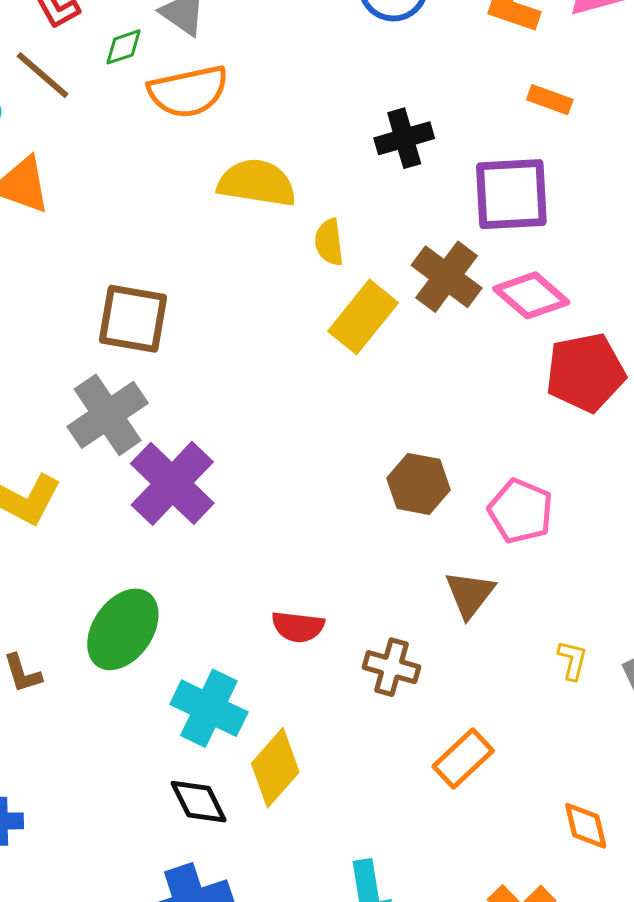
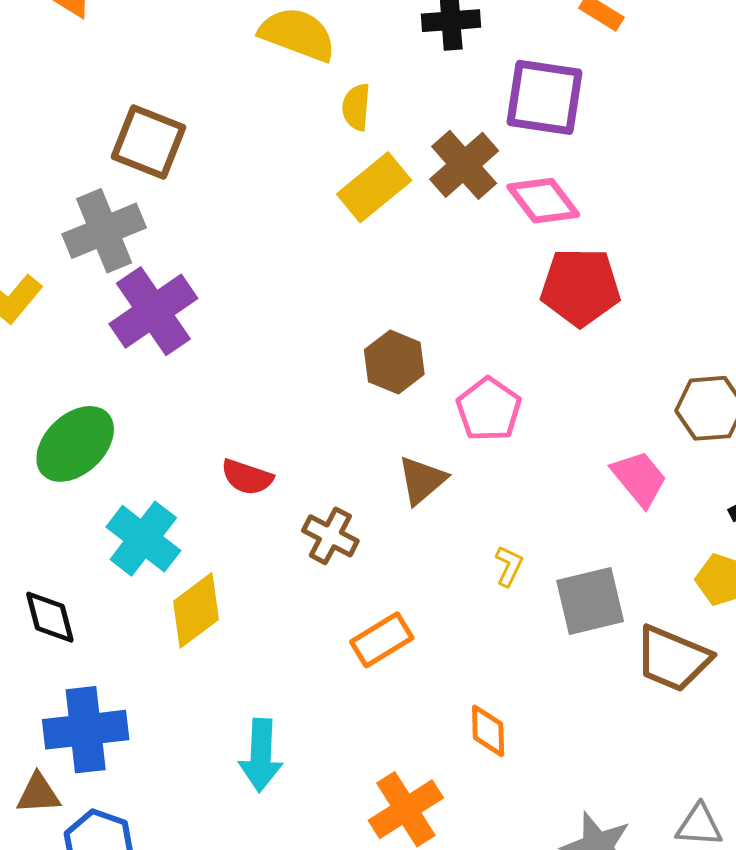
black diamond: (199, 802) -> (50, 617), moved

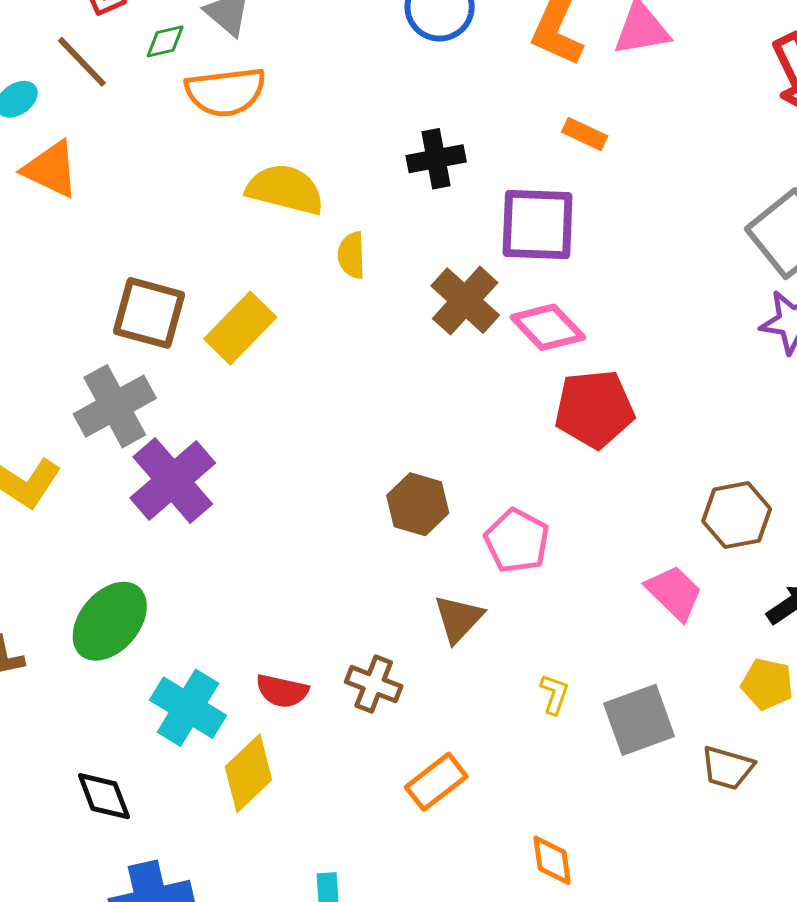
yellow rectangle: (374, 187) -> (240, 328), moved
red semicircle: (247, 477) -> (282, 691), moved
brown trapezoid: (673, 659) -> (728, 768), size x0.7

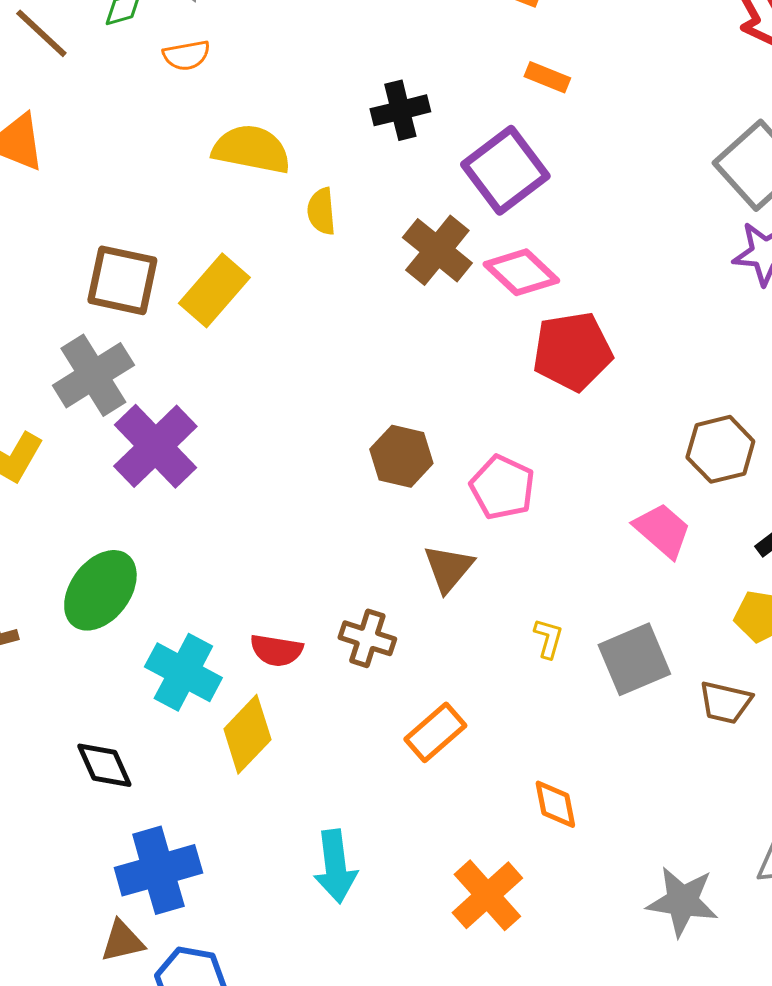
orange semicircle: (225, 92) -> (186, 55), size x0.6
purple square: (538, 224) -> (505, 170), turned -36

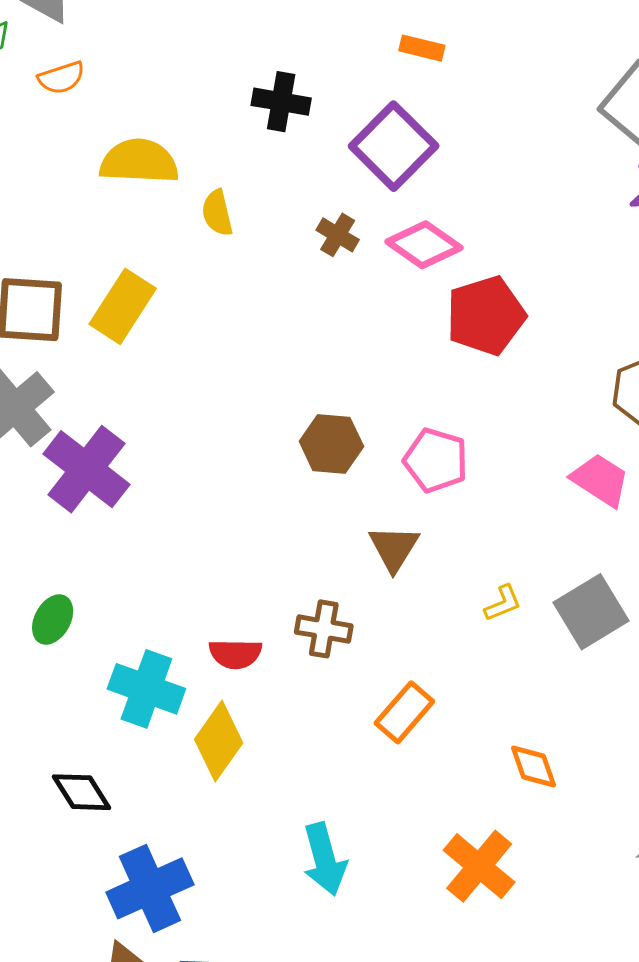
black cross: (400, 110) -> (281, 102), turned 32
brown cross: (437, 250) -> (338, 235), size x0.6
green ellipse: (100, 590) -> (53, 620), size x0.6
yellow L-shape: (548, 638) -> (503, 603), turned 60

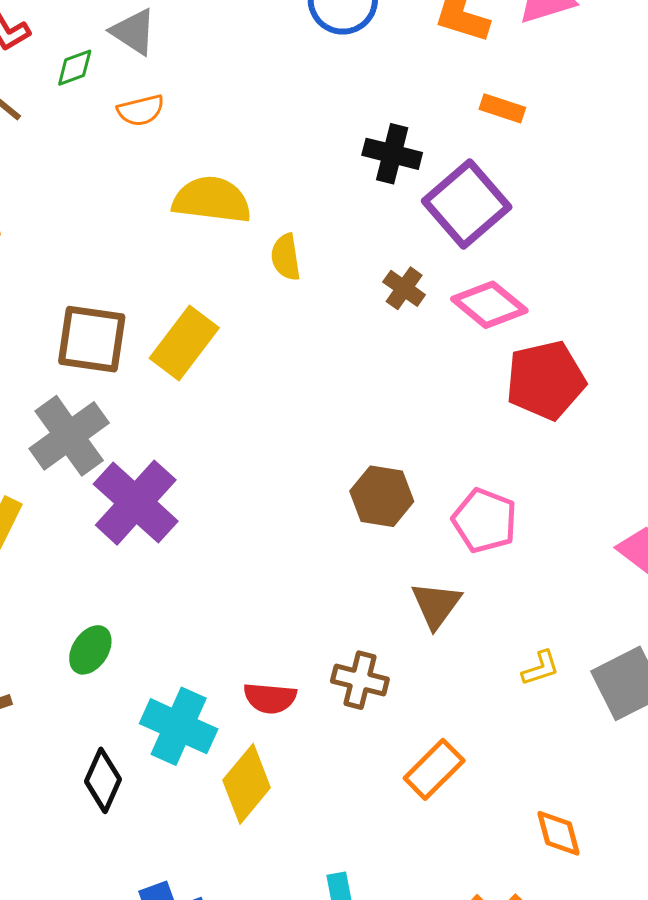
black cross: (281, 102) -> (392, 154), moved
black diamond: (82, 792) -> (103, 780), moved, turned 52

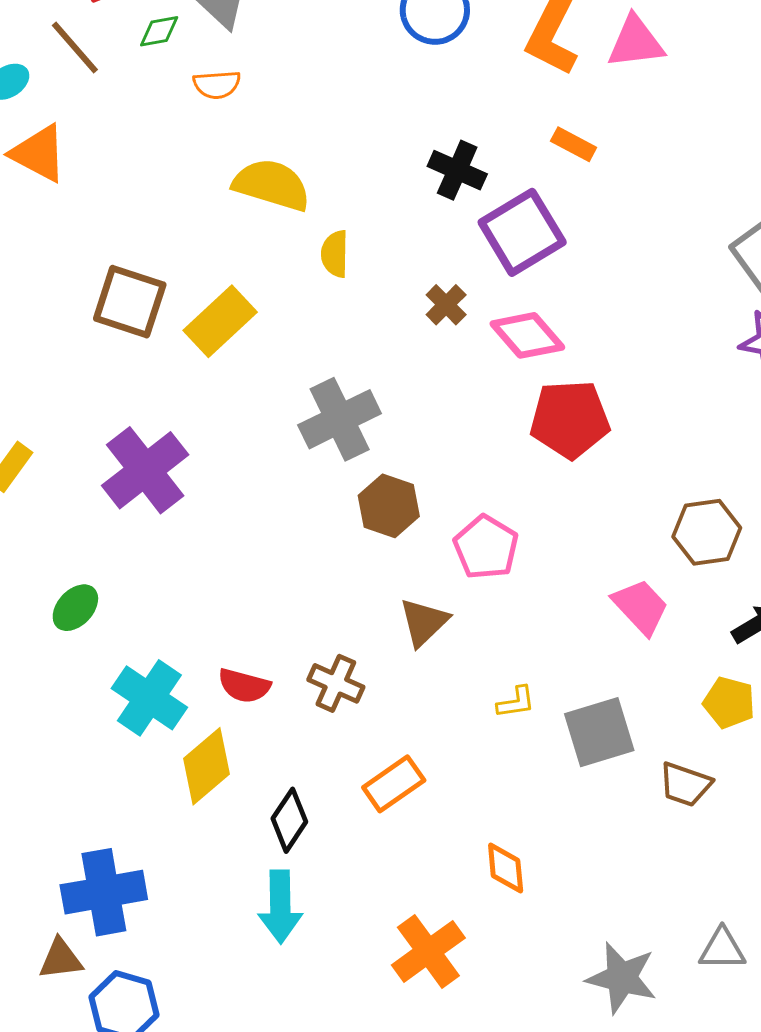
gray cross: (69, 436) -> (340, 419), moved
black diamond: (103, 780) -> (289, 820), moved

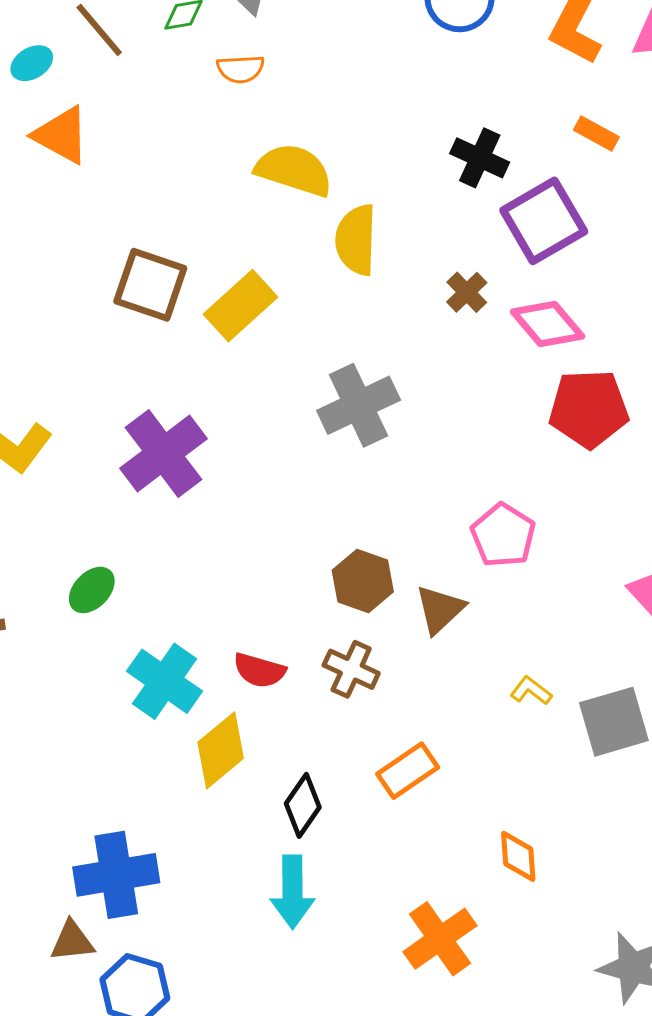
yellow semicircle: (335, 254) -> (356, 240), size x1.5
brown hexagon: (389, 506) -> (363, 581), moved
yellow L-shape: (516, 702) -> (531, 691), turned -135

